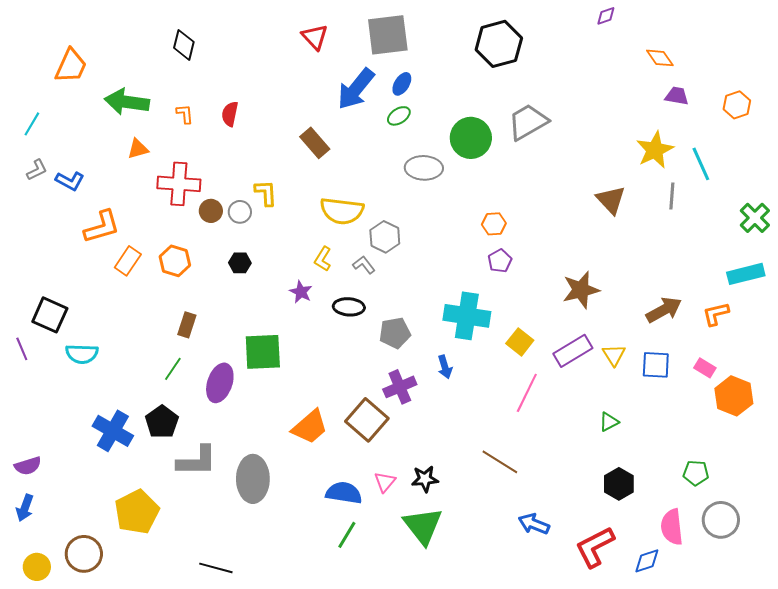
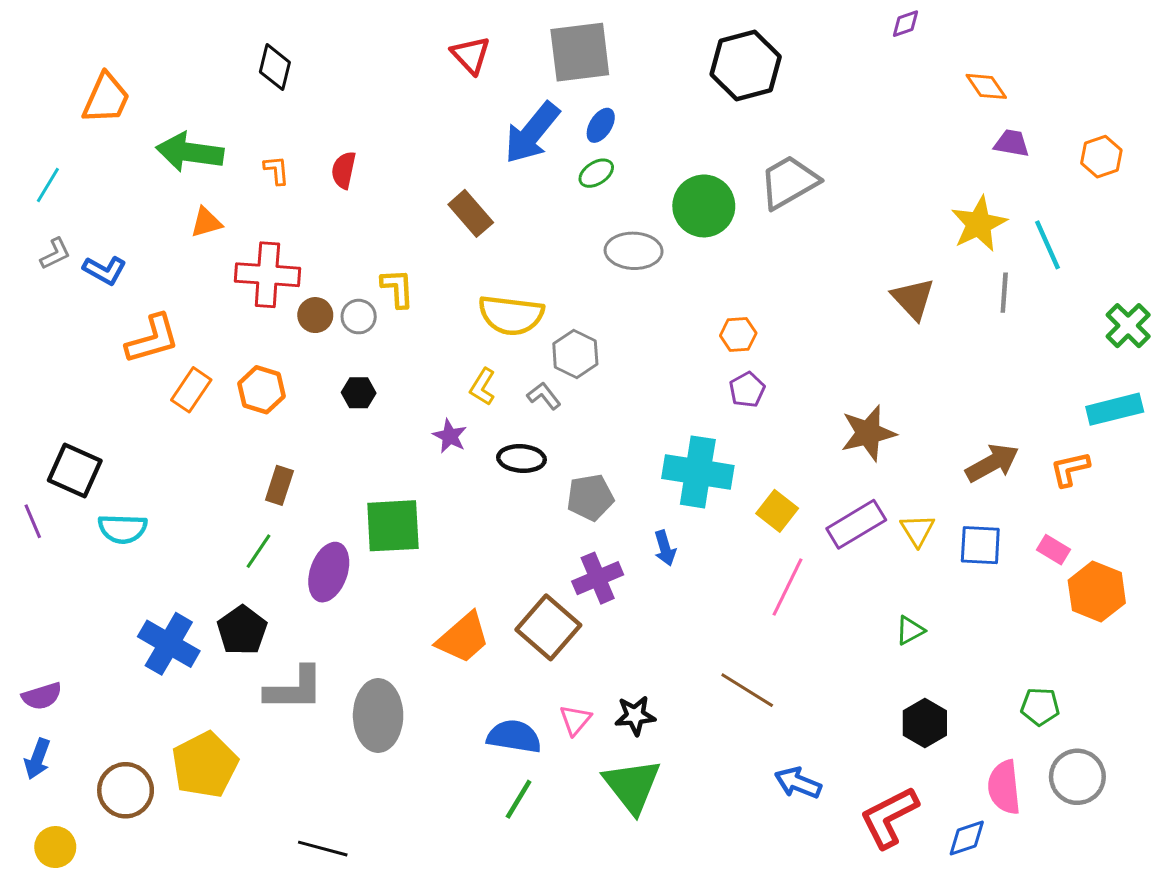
brown circle: (84, 554) -> (126, 790), moved

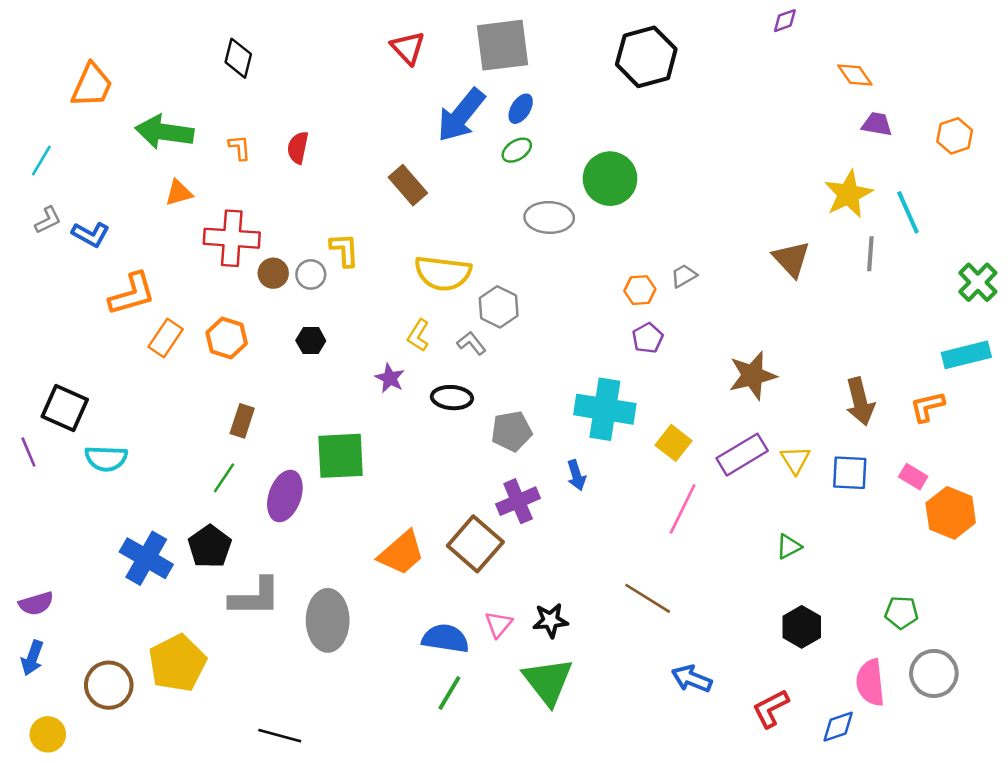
gray trapezoid: (789, 182) -> (684, 276), moved, size x0.5
brown arrow: (992, 463) -> (860, 401), turned 105
red L-shape: (889, 817) -> (771, 708), size x0.7

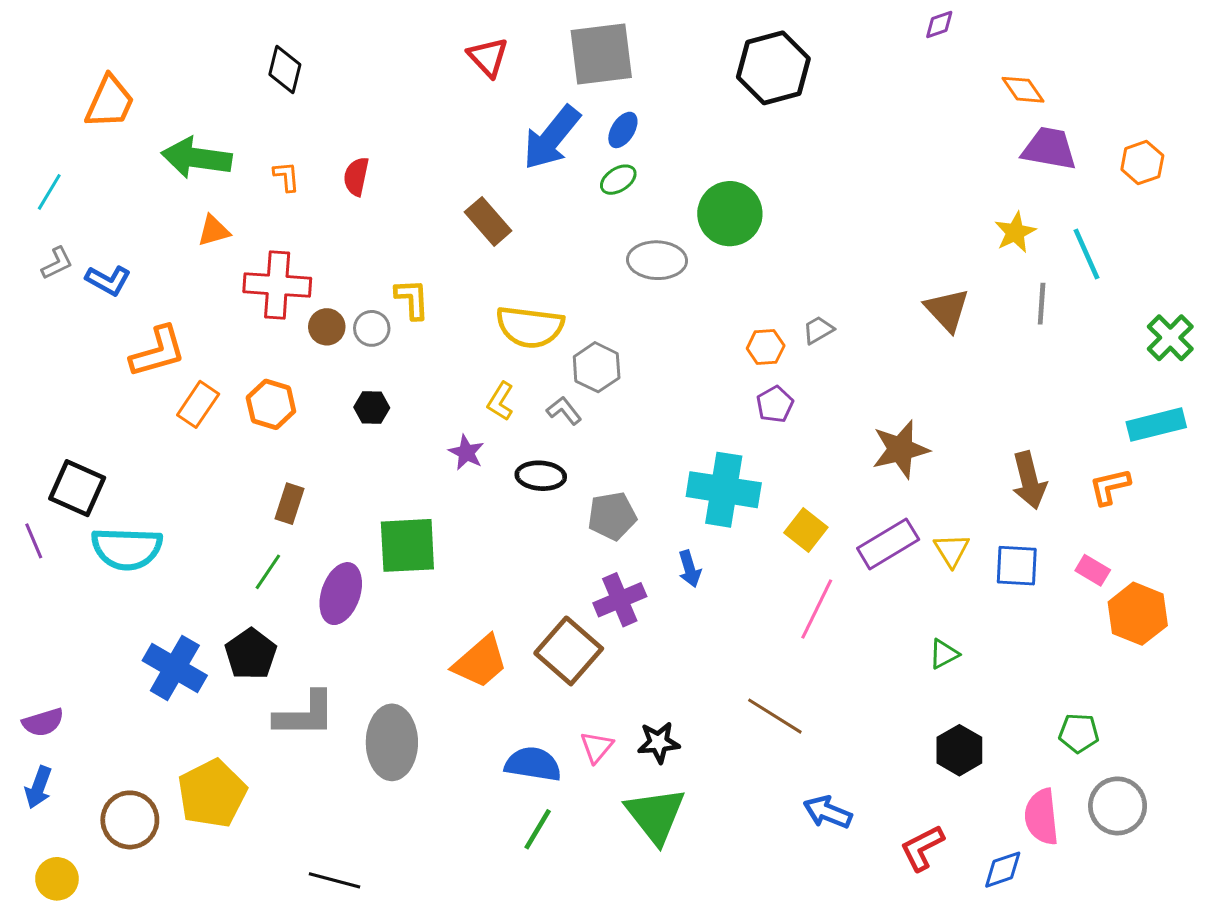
purple trapezoid: (877, 124) -> (1049, 149), size x1.5
yellow star: (848, 194) -> (1015, 232), size x0.7
cyan semicircle: (106, 458) -> (127, 549), size x1.4

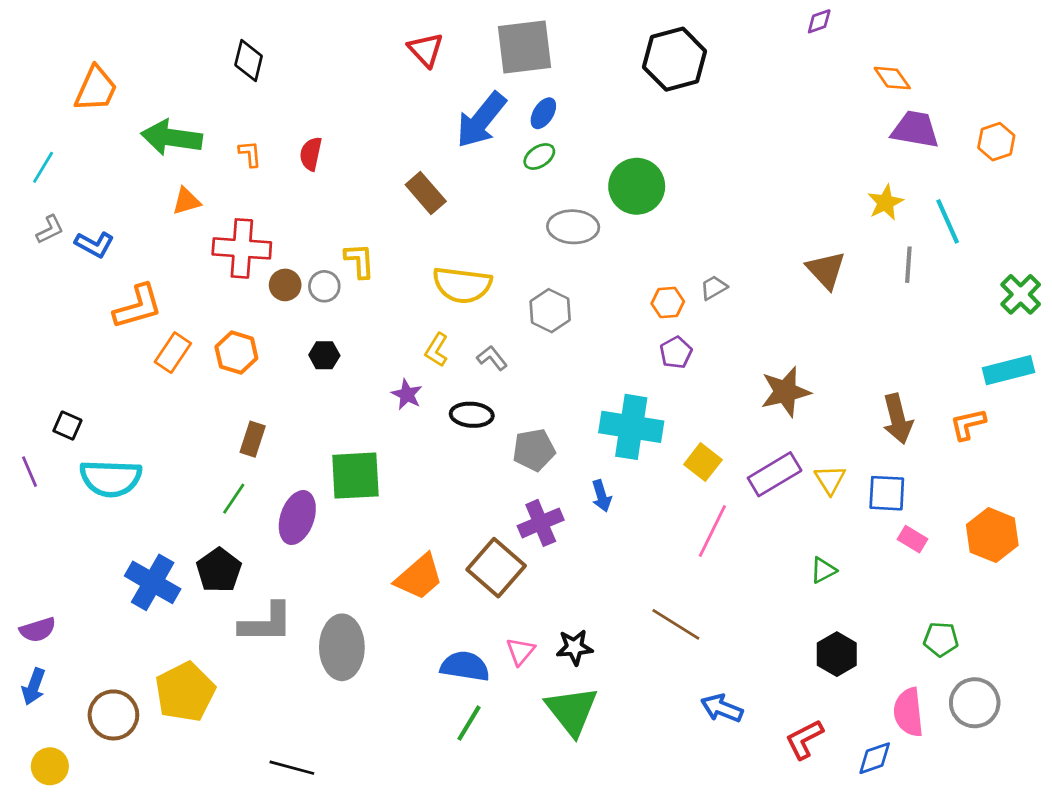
gray hexagon: (597, 367) -> (550, 311), moved
black square: (77, 488) -> (67, 426), size x0.6
pink rectangle: (1093, 570) -> (912, 539), moved

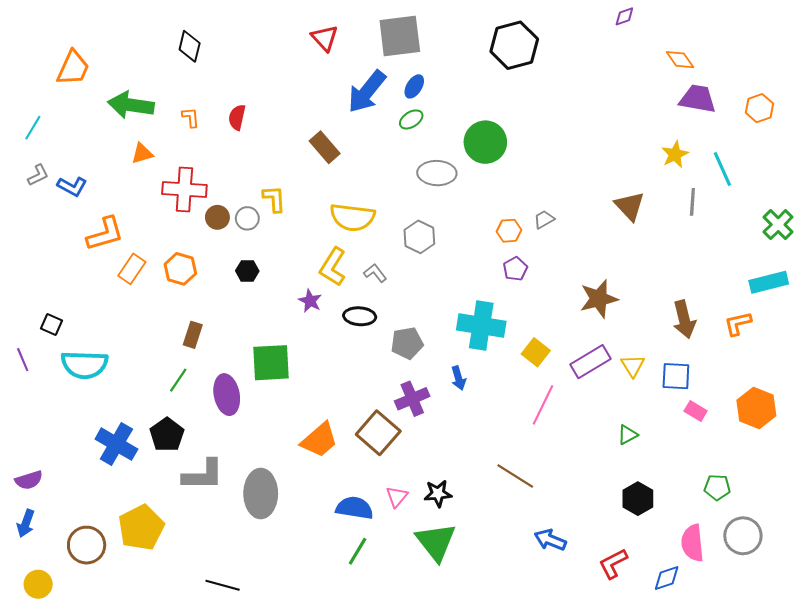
yellow L-shape: (437, 350) -> (333, 267), size x1.5
purple ellipse: (297, 518) -> (227, 395), turned -30

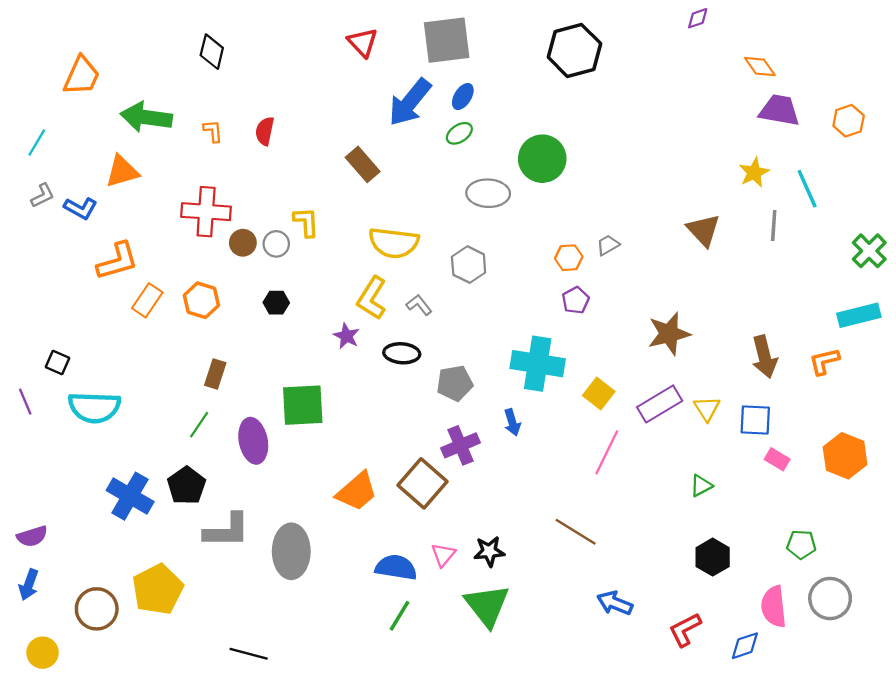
orange triangle: (142, 153) -> (122, 171), moved, size x1.4

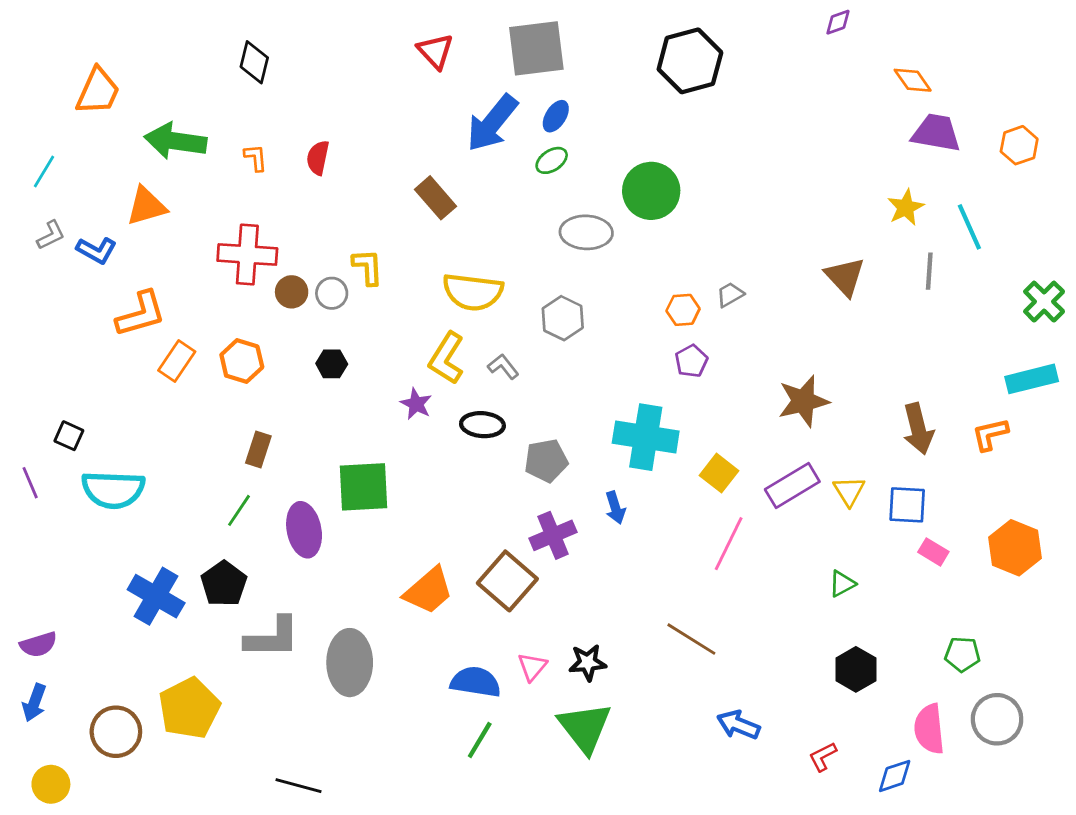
red L-shape: (685, 630) -> (823, 757), size x0.7

